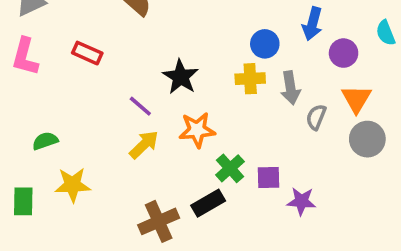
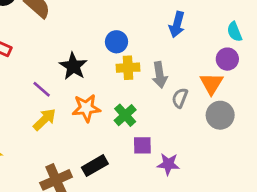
blue circle: (265, 44) -> (116, 42), moved
purple circle: (344, 53) -> (227, 59), moved
green cross: (230, 168) -> (125, 115), moved

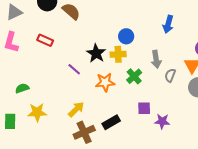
yellow cross: (128, 68) -> (118, 54), moved
green cross: (125, 115) -> (134, 76), moved
yellow arrow: (45, 119) -> (76, 109), moved

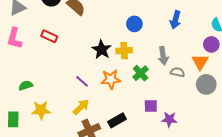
blue circle: (126, 36) -> (134, 24), moved
purple line: (74, 69) -> (82, 81), moved
gray semicircle: (170, 75) -> (177, 72), turned 80

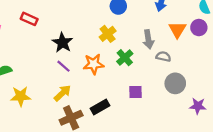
black star: (102, 50) -> (62, 43), moved
yellow cross: (124, 51) -> (108, 34), turned -35
orange triangle: (200, 62) -> (177, 30), moved
gray circle: (206, 84) -> (175, 83), moved
purple star: (169, 119) -> (198, 106), moved

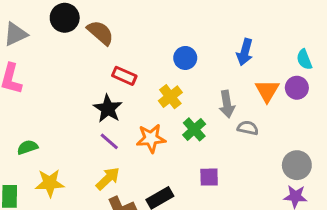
red rectangle: (29, 19) -> (124, 76), moved
gray circle: (175, 83) -> (297, 165), moved

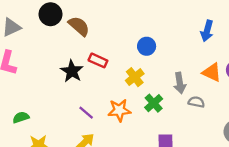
blue arrow: (245, 52) -> (207, 31), moved
orange triangle: (267, 91) -> (212, 72), turned -36
black star: (108, 109) -> (72, 71), moved

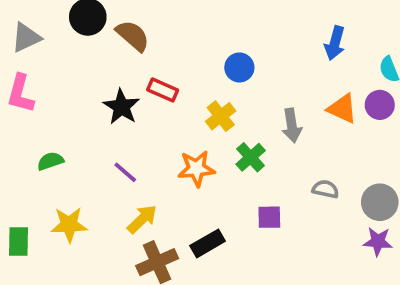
gray semicircle: (196, 102) -> (325, 189), moved
purple line: (86, 113) -> (125, 172), moved
green semicircle: (21, 117) -> (50, 161), moved

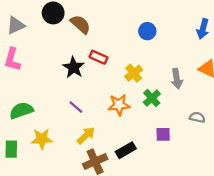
blue circle: (239, 67) -> (147, 31), moved
green semicircle: (50, 161) -> (21, 111), moved, size x1.5

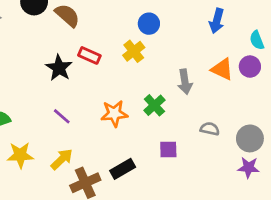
yellow cross: (134, 73) -> (134, 51), moved
yellow arrow: (86, 135) -> (62, 159), moved

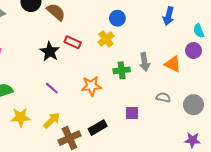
orange triangle: (222, 69) -> (173, 64), moved
green cross: (154, 105) -> (122, 70), moved, turned 35
purple star: (249, 168) -> (192, 140), moved

